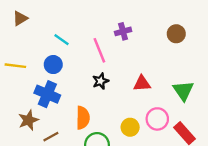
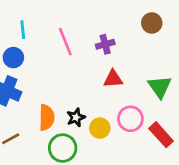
purple cross: (123, 31) -> (105, 44), moved
cyan line: (62, 40) -> (23, 30), turned 49
black star: (101, 81) -> (76, 117), moved

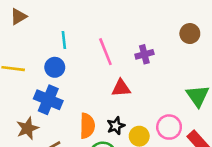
red triangle: (113, 79) -> (121, 88), moved

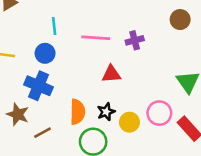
pink line: (105, 52) -> (96, 38), turned -64
brown star: (27, 128) -> (18, 114), turned -30

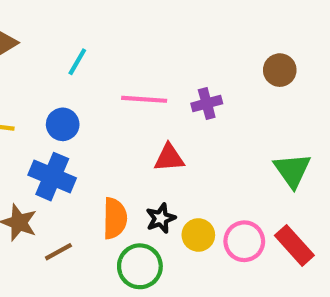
cyan line: (54, 26) -> (77, 62), moved, turned 36
pink circle: (159, 113) -> (244, 241), moved

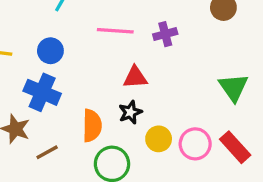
black star: (161, 218) -> (130, 112), moved

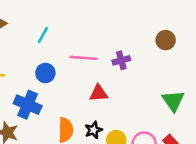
blue circle: (50, 51) -> (45, 73), moved
black star: (130, 112) -> (93, 130), moved

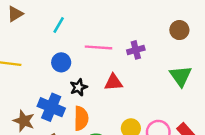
green triangle: (173, 101) -> (181, 76), moved
blue cross: (28, 105) -> (51, 107), moved
black star: (93, 130) -> (79, 87), moved

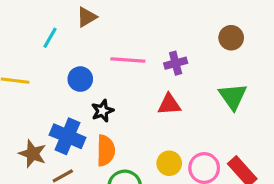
brown triangle: (15, 14) -> (87, 17), moved
cyan line: (59, 25) -> (50, 38), moved
red triangle: (113, 82) -> (169, 104), moved

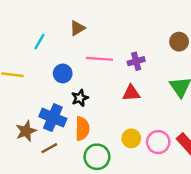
brown triangle: (87, 17) -> (77, 28), moved
brown star: (33, 154) -> (26, 131), turned 30

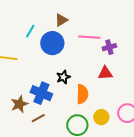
pink line: (99, 59) -> (89, 37), moved
blue circle: (63, 73) -> (52, 43), moved, size x1.5
orange semicircle: (82, 129) -> (82, 94), moved
yellow circle: (131, 138) -> (101, 117), moved

